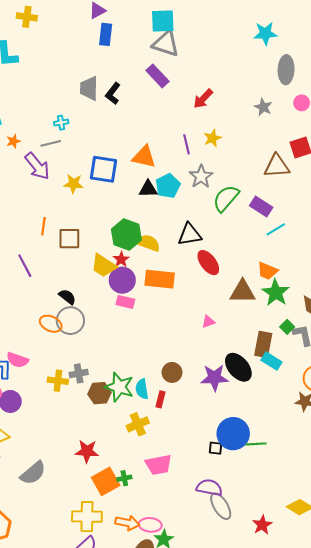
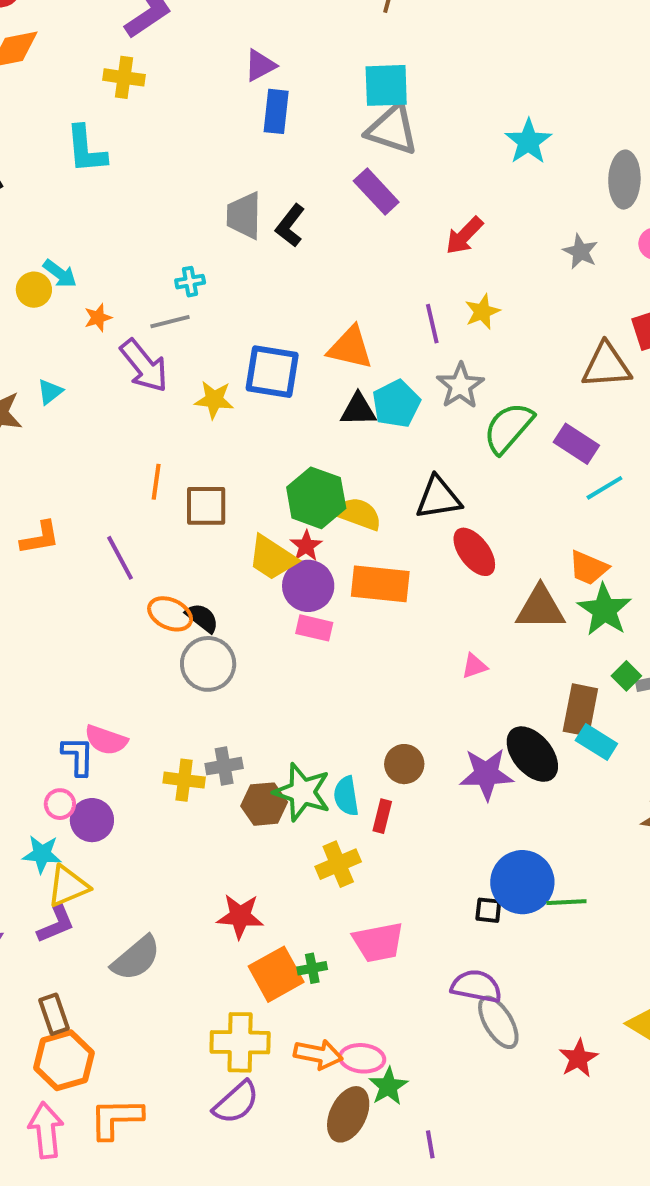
cyan star: (265, 33) -> (528, 141), moved, turned -30
orange ellipse: (51, 324) -> (170, 614), moved

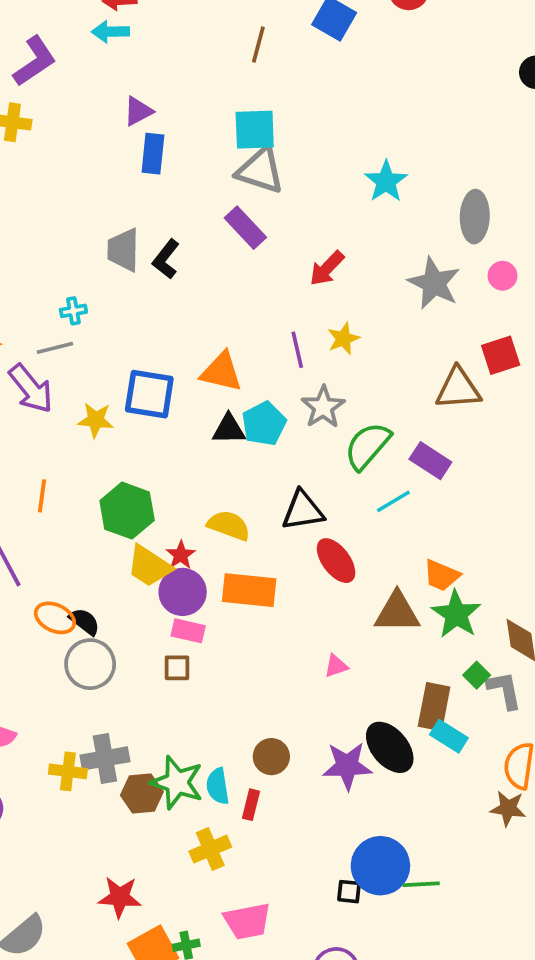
gray star: (580, 252) -> (434, 283), size x1.6
cyan line: (604, 488) -> (393, 501), moved
green hexagon: (316, 498) -> (127, 511), moved
brown square: (206, 506) -> (177, 668), moved, size x0.7
gray cross: (224, 766) -> (105, 758), size x1.4

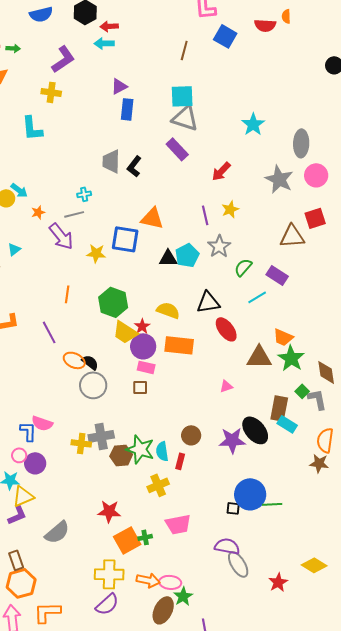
pink circle: (503, 276) -> (316, 175), size x1.5
orange triangle: (221, 372) -> (152, 218), moved
green semicircle: (367, 446) -> (243, 267), size x0.7

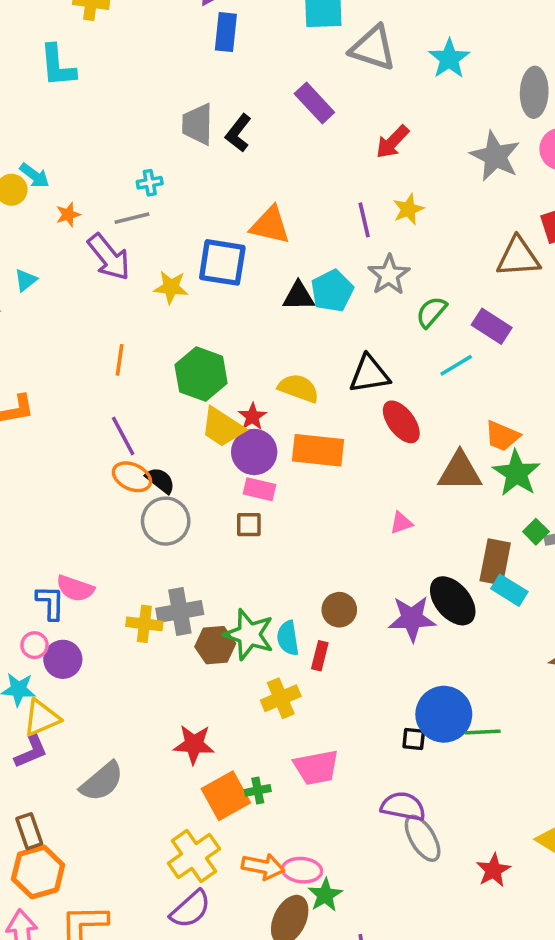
gray triangle: (185, 118) -> (373, 48), moved
purple line: (49, 332) -> (123, 436), moved
yellow cross: (109, 574) -> (194, 856), turned -36

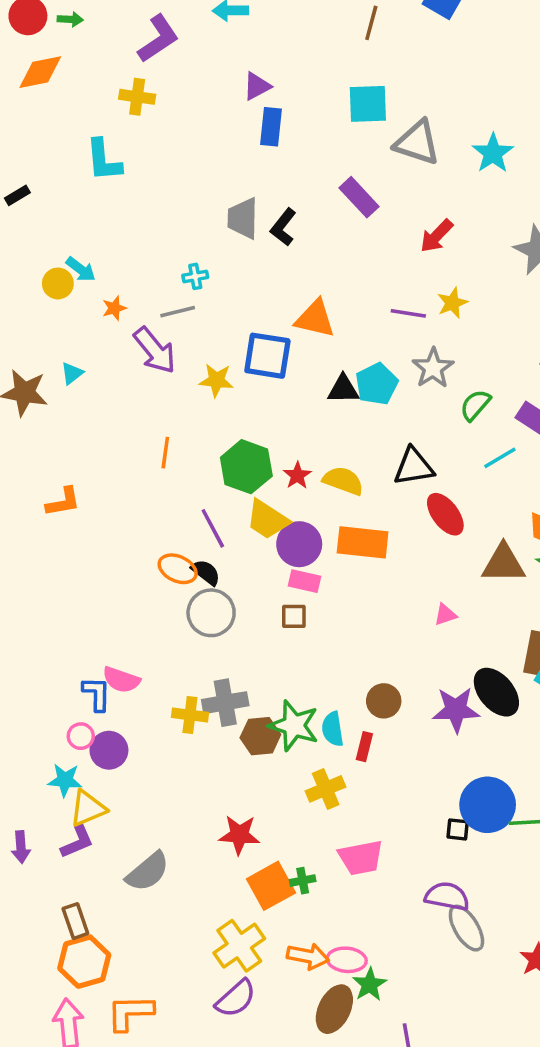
purple line: (364, 220) -> (408, 313), turned -68
red star: (252, 417) -> (297, 475), moved
purple line: (123, 436) -> (213, 528), moved

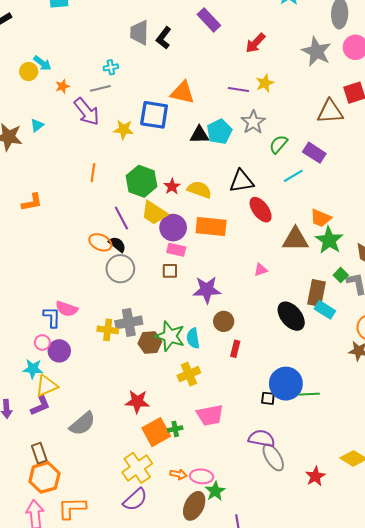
purple star: (456, 710) -> (207, 290), moved
red rectangle: (364, 747) -> (235, 349), moved
orange arrow: (308, 956) -> (178, 474), size x0.7

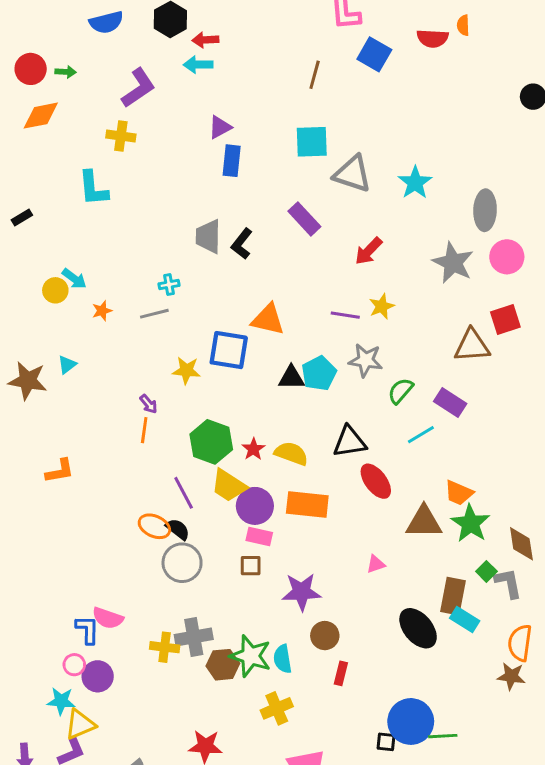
purple arrow: (87, 112) -> (149, 404), moved, size x0.5
gray star: (253, 122) -> (366, 360), turned -30

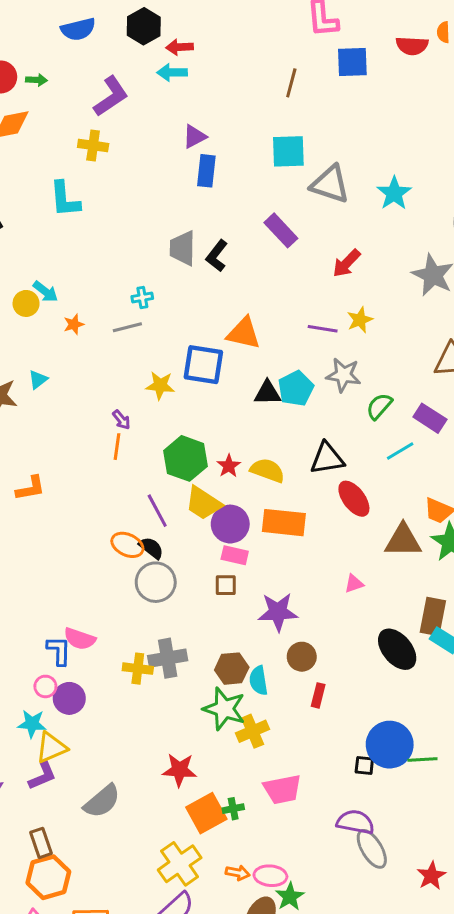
blue square: (374, 54) -> (352, 62), turned -32
green star: (251, 656) -> (224, 709), moved
brown hexagon: (223, 665) -> (232, 669), moved

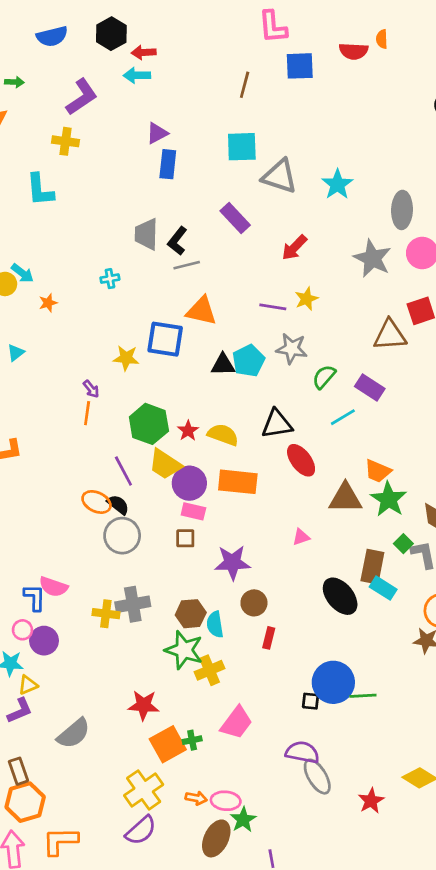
gray line: (127, 327) -> (187, 265), moved
yellow triangle: (51, 748) -> (28, 685), size x0.7
pink trapezoid: (282, 789) -> (236, 723), turned -42

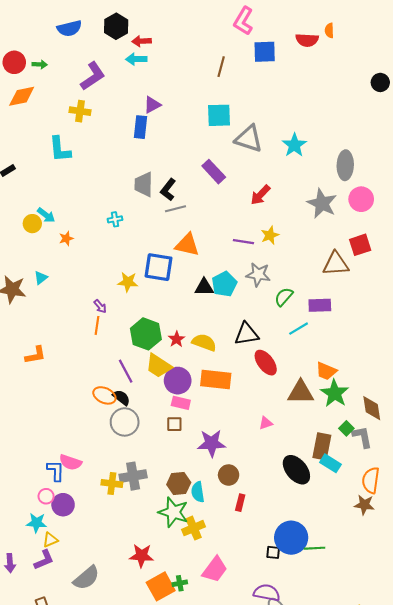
pink L-shape: (273, 27) -> (243, 21), turned 36
blue rectangle: (168, 164) -> (140, 127), moved
purple rectangle: (370, 388) -> (320, 305), turned -35

